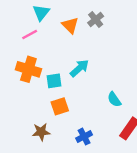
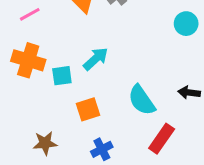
cyan semicircle: (114, 99) -> (142, 100), size x1.5
orange square: (60, 106) -> (88, 109), moved

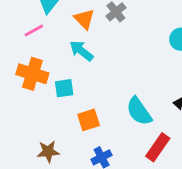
cyan arrow: (96, 59) -> (81, 51), moved, turned -100

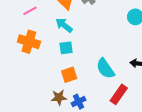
cyan square: (64, 88) -> (66, 48), moved
brown star: (48, 152) -> (59, 97), moved

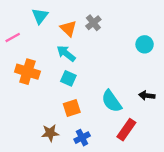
pink line: (30, 11) -> (13, 38), moved
cyan square: (66, 48) -> (68, 78), turned 32
brown star: (59, 97) -> (50, 133), moved

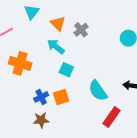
gray cross: (93, 23) -> (81, 30), moved
cyan square: (68, 78) -> (66, 70), moved
blue cross: (82, 138) -> (41, 97), moved

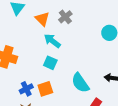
gray cross: (81, 30) -> (65, 17), moved
cyan arrow: (56, 47) -> (52, 41), moved

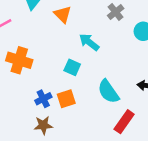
gray cross: (65, 17) -> (116, 12), moved
cyan arrow: (52, 41) -> (89, 42), moved

